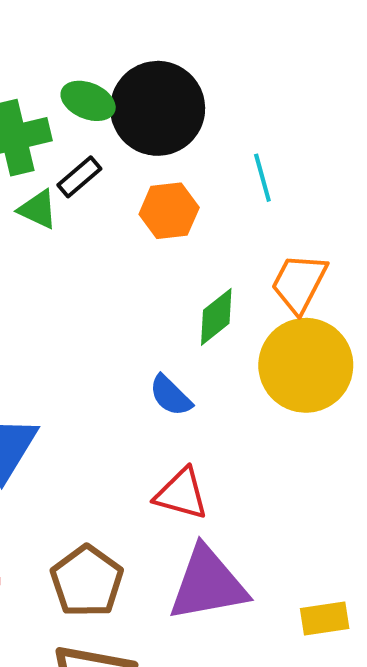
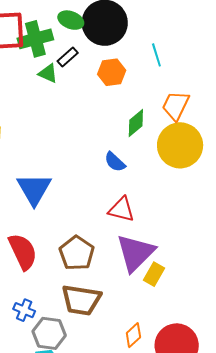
purple triangle: (208, 584) -> (135, 253), turned -33
yellow rectangle: (325, 619) -> (154, 274), moved, turned -50

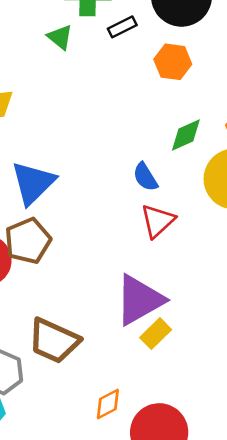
green triangle: (48, 73) -> (60, 37), moved
red triangle: (121, 209) -> (158, 221), moved, turned 48
brown pentagon: (77, 253) -> (28, 241), moved

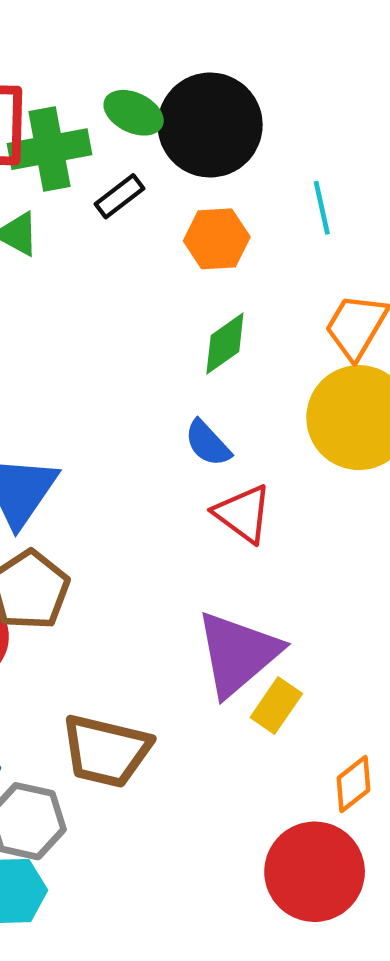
green diamond: (186, 135) -> (225, 343), moved
red triangle: (158, 221) -> (243, 514), turned -30
orange diamond: (108, 404) -> (353, 784), moved

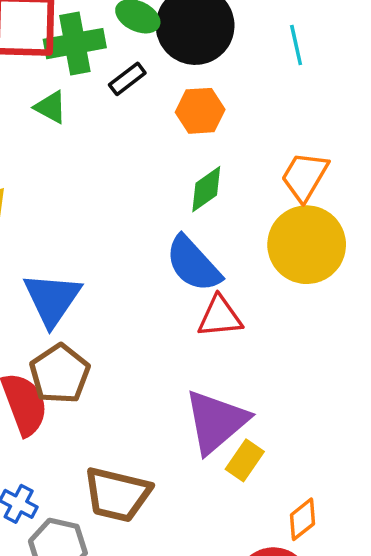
cyan line: (322, 208) -> (296, 45), moved
blue semicircle: (208, 443) -> (193, 264), size x1.6
red triangle: (243, 514) -> (220, 317), turned -42

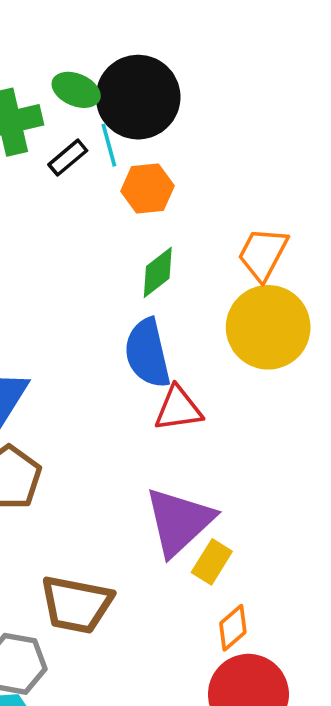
cyan line: (296, 45) -> (109, 145), moved
blue semicircle: (193, 264) -> (147, 353), turned 32
orange diamond: (303, 519) -> (233, 628), moved

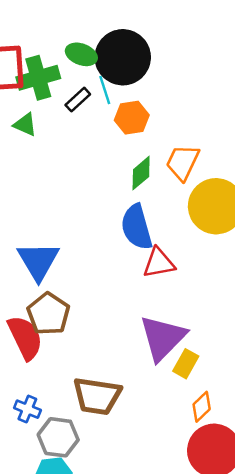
orange trapezoid: (263, 254) -> (183, 162), moved

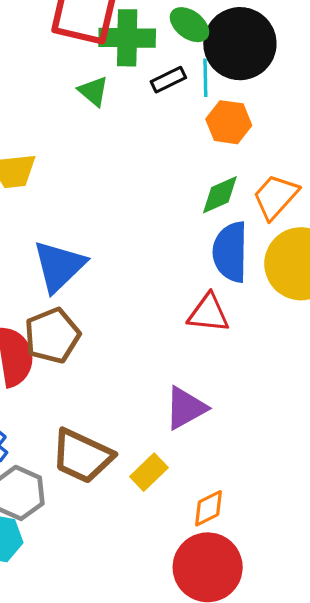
blue semicircle: (137, 227) -> (230, 252), moved
purple triangle: (163, 338) -> (186, 408), size x0.7
yellow rectangle: (186, 364) -> (149, 472), moved

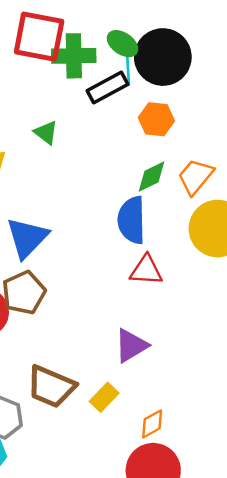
cyan line: (205, 78) -> (128, 69), moved
black rectangle: (168, 80) -> (108, 88), size x1.5
green triangle: (93, 91) -> (46, 133), moved
blue semicircle: (230, 252) -> (132, 220), moved

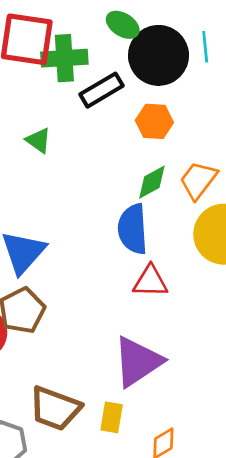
green ellipse: (123, 44) -> (123, 25), moved
cyan line: (128, 69) -> (205, 47), moved
purple triangle: (131, 346) -> (138, 362), size x1.4
yellow rectangle: (104, 397) -> (112, 417), turned -32

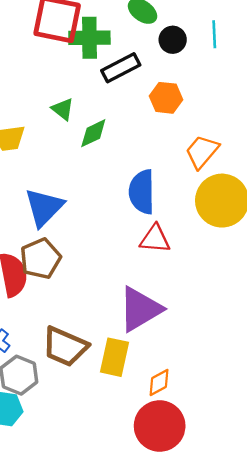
black circle: (158, 55) -> (173, 40), size x0.5
green diamond: (152, 182) -> (93, 133), moved
yellow rectangle: (112, 417) -> (114, 357), size x1.4

